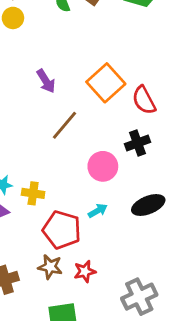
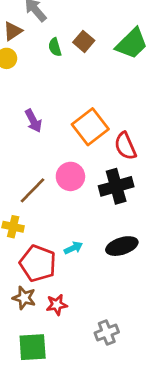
brown line: (65, 125) -> (33, 190), moved
black cross: (138, 143) -> (116, 186), size x1.4
pink circle: (103, 166) -> (70, 176), moved
gray cross: (139, 297) -> (107, 333), size x0.7

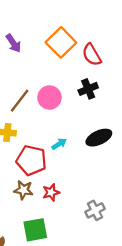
pink circle: (70, 176) -> (49, 98), moved
black cross: (116, 186) -> (88, 89), size x0.7

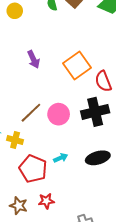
black cross: (88, 89) -> (95, 112), size x1.5
brown star: (23, 190) -> (19, 206), moved

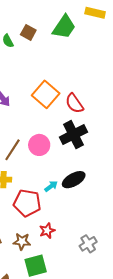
black ellipse: (98, 158) -> (74, 180), moved

